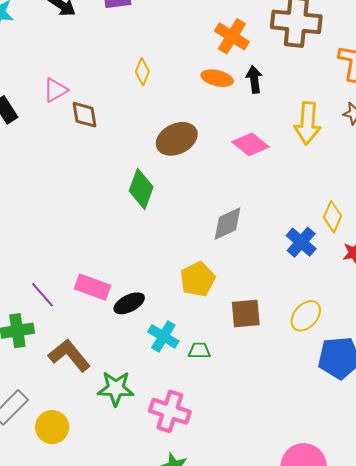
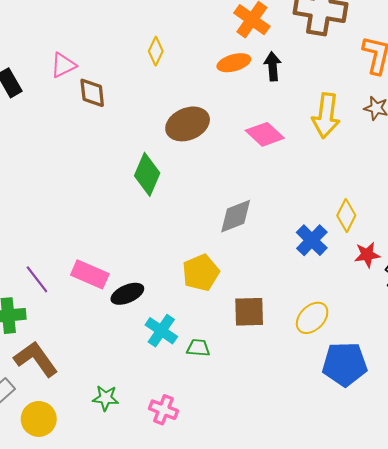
orange ellipse: (217, 78) -> (234, 63), turned -32
brown L-shape: (69, 355) -> (36, 359), moved
green star: (116, 388) -> (106, 398), moved, size x0.7
pink cross: (170, 411) -> (163, 410), size x0.7

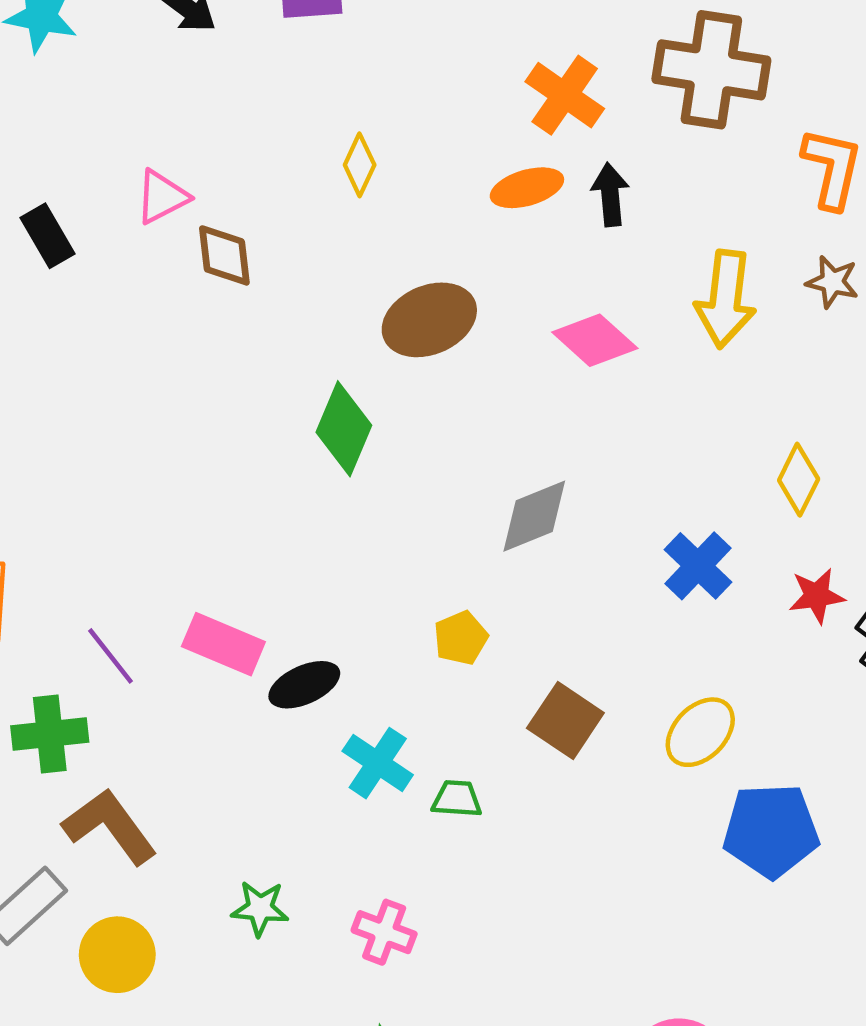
yellow diamond: (346, 215) -> (799, 480), moved
yellow pentagon: (201, 273) -> (461, 638), size x0.7
brown square: (249, 312) -> (565, 721), turned 36

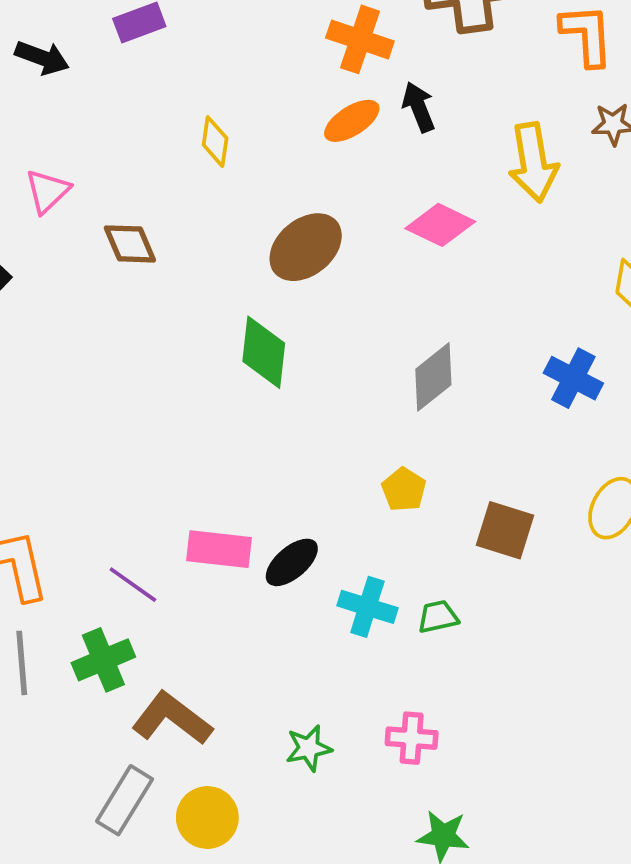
pink triangle: (162, 197) -> (47, 191), moved

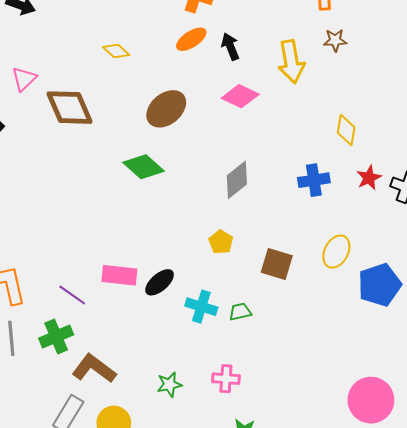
black arrow: (419, 107) -> (230, 46), moved
yellow diamond: (215, 142) -> (116, 51), turned -56
brown diamond: (130, 244) -> (70, 108), size x1.6
green diamond: (264, 352) -> (143, 167), turned -54
blue cross: (573, 378) -> (314, 180), turned -36

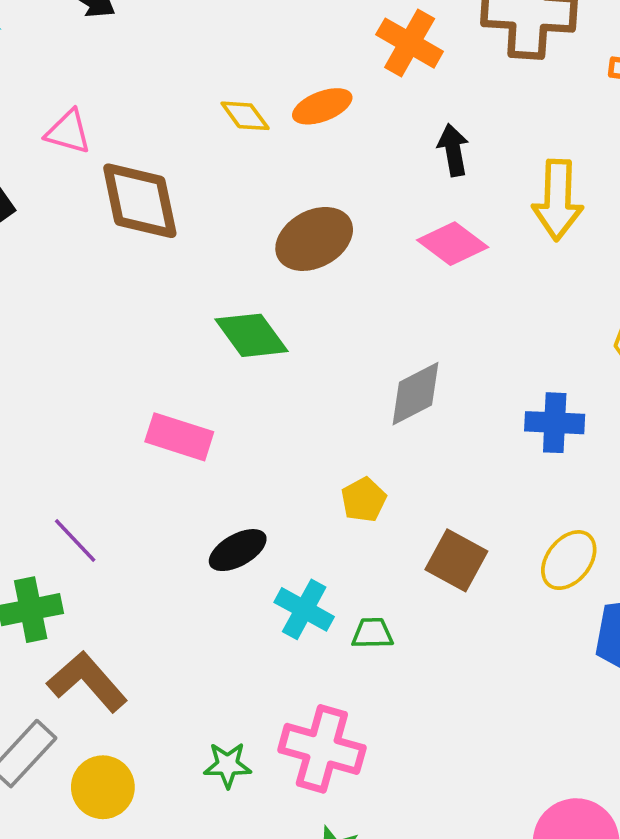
orange ellipse: (191, 39) -> (322, 106), moved
pink triangle: (24, 79) -> (68, 132), turned 48
pink rectangle: (119, 275) -> (179, 437), moved
pink cross: (226, 379) -> (322, 749), size x1.6
green star: (169, 384) -> (228, 765), moved

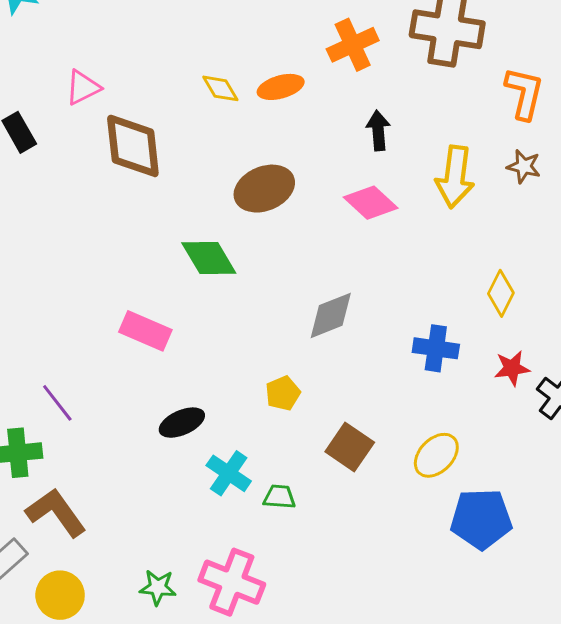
orange cross: (410, 43) -> (353, 45), turned 30
pink triangle: (68, 132) -> (83, 87), turned -48

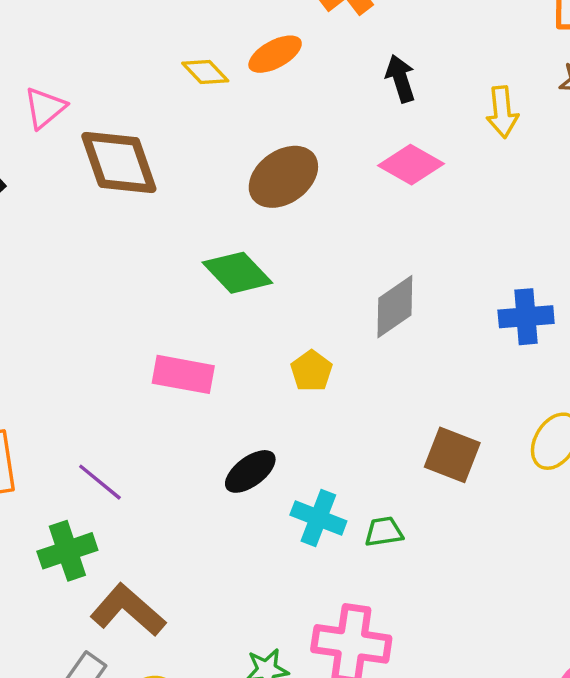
yellow arrow: (455, 177) -> (502, 112), size x0.7
yellow pentagon: (283, 393) -> (312, 371), moved

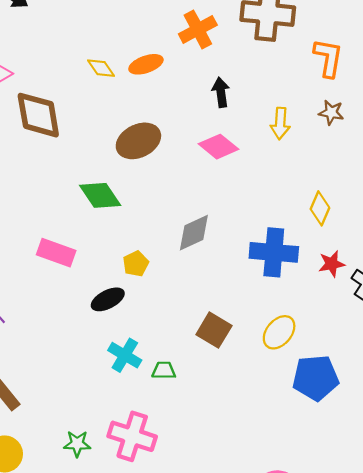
blue cross: (526, 317) -> (274, 252), size x1.4
black ellipse: (250, 471) -> (108, 299), moved

